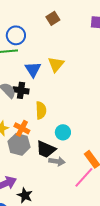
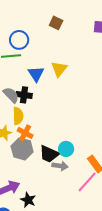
brown square: (53, 18) -> (56, 23), turned -32
yellow semicircle: (41, 110) -> (18, 116), moved
cyan circle: (63, 132) -> (66, 149), moved

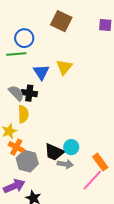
brown square: (56, 23) -> (61, 21), size x1.5
orange cross: (25, 133) -> (16, 147), moved
gray hexagon: (22, 149) -> (27, 161), moved

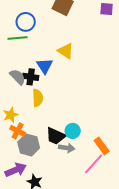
yellow triangle: (64, 67) -> (66, 51), turned -36
blue triangle: (41, 72) -> (45, 66), moved
yellow semicircle: (23, 114) -> (38, 98), moved

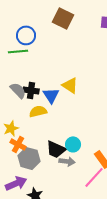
yellow triangle: (66, 51) -> (70, 85), moved
blue triangle: (45, 66) -> (51, 95), moved
yellow semicircle: (38, 98) -> (38, 111), turned -102

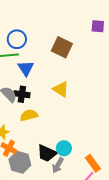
brown square: (63, 18) -> (62, 47), moved
blue triangle: (51, 95) -> (26, 68), moved
gray arrow: (67, 161) -> (58, 165), turned 112

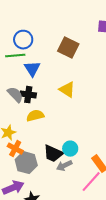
gray arrow: (58, 165) -> (64, 166), turned 35

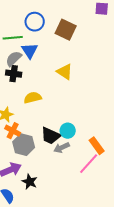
blue circle: (23, 40) -> (35, 22), moved
gray semicircle: (15, 95) -> (14, 59), moved, turned -90
black cross: (28, 95) -> (14, 74), moved

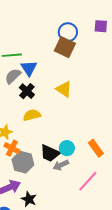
blue circle: (35, 22) -> (68, 32), moved
black cross: (14, 74) -> (27, 91), moved, turned 35
orange rectangle: (97, 146) -> (96, 148), moved

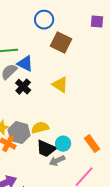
blue circle: (68, 32) -> (44, 20), moved
blue triangle: (29, 68) -> (25, 64), turned -30
yellow semicircle: (32, 115) -> (40, 128), moved
gray hexagon: (23, 162) -> (19, 133), moved

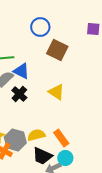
cyan circle: (63, 144) -> (65, 158), moved
orange rectangle: (92, 144) -> (61, 138), moved

